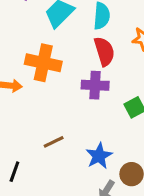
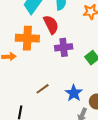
red semicircle: (104, 51) -> (51, 25), moved

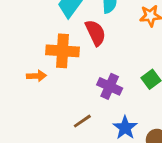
purple cross: (64, 47) -> (110, 86), moved, turned 30

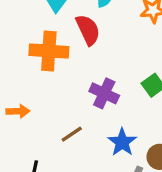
orange arrow: (36, 76) -> (18, 111), moved

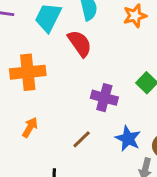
orange cross: (49, 51) -> (28, 72), moved
orange arrow: (18, 111) -> (30, 127), turned -48

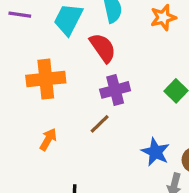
purple cross: (104, 98) -> (115, 90), moved, turned -30
brown line: (82, 139) -> (100, 124), moved

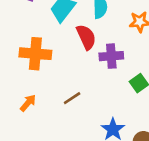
purple cross: (115, 90) -> (111, 56), moved

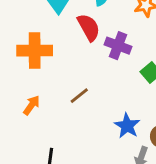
purple cross: (111, 56) -> (118, 46), turned 30

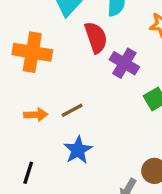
orange arrow: (31, 105) -> (36, 115), moved, turned 42
blue star: (127, 126) -> (78, 150), moved

